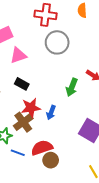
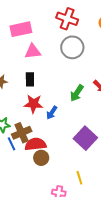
black rectangle: (22, 84) -> (30, 79), turned 48
brown cross: (23, 122) -> (22, 133), moved
blue line: (18, 153) -> (11, 144), turned 32

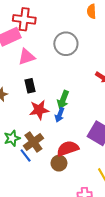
red cross: (67, 19) -> (24, 19), moved
green arrow: (77, 93) -> (63, 100), moved
red semicircle: (36, 144) -> (68, 148), moved

